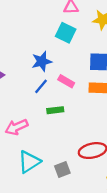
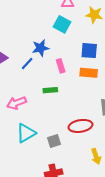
pink rectangle: (66, 81) -> (61, 66), turned 40
blue line: (41, 86) -> (27, 64), moved

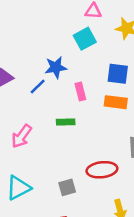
cyan square: (62, 24) -> (85, 39), turned 30
pink arrow: (17, 103) -> (22, 136), turned -36
cyan triangle: (26, 133) -> (18, 188), moved

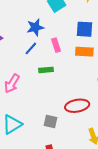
blue line: (38, 87) -> (31, 48), moved
gray square: (67, 187) -> (51, 121), turned 32

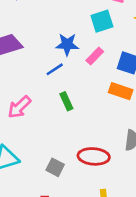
pink rectangle: (56, 45) -> (95, 56), moved, turned 48
green rectangle: (46, 70) -> (66, 101), turned 56

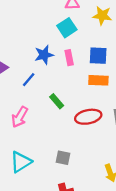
pink rectangle: (95, 56) -> (69, 58), turned -40
blue line: (55, 69) -> (29, 80), moved
red ellipse: (94, 156) -> (88, 117), moved

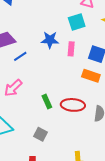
blue line: (29, 80) -> (20, 56), moved
green rectangle: (57, 101) -> (47, 102), moved

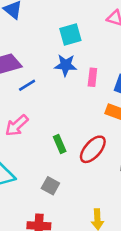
cyan square: (77, 22) -> (70, 35), moved
red ellipse: (73, 105) -> (93, 149), turned -55

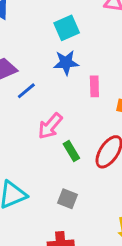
pink rectangle: (92, 77) -> (94, 86), moved
pink arrow: (17, 125) -> (50, 126), moved

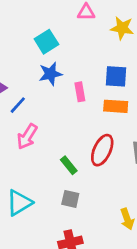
pink arrow: (50, 126) -> (27, 137), moved
green rectangle: (71, 151) -> (69, 165), moved

